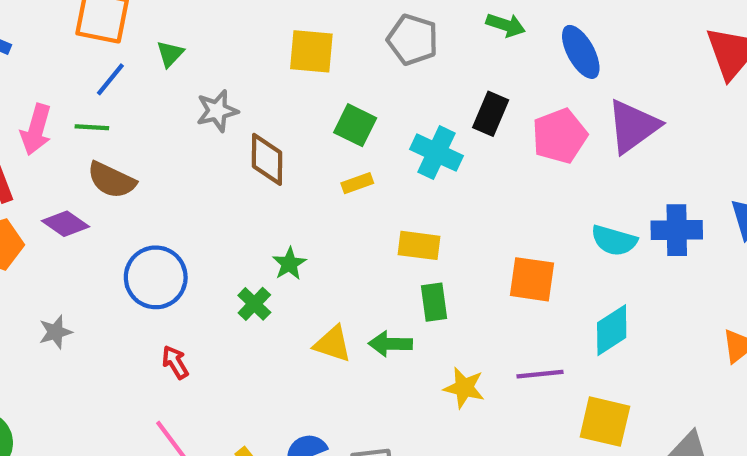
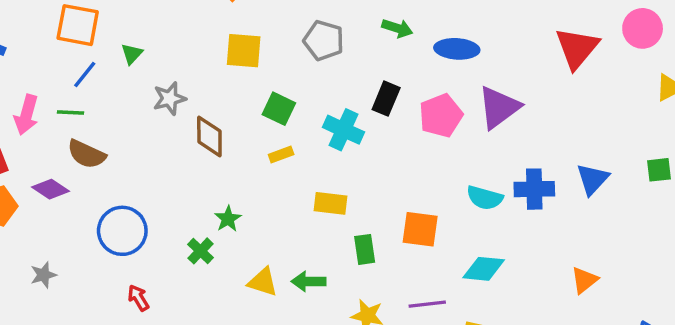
blue ellipse: (581, 52) -> (457, 49), turned -57
green rectangle: (434, 302) -> (365, 249), moved
cyan diamond: (612, 330) -> (484, 269), turned 39

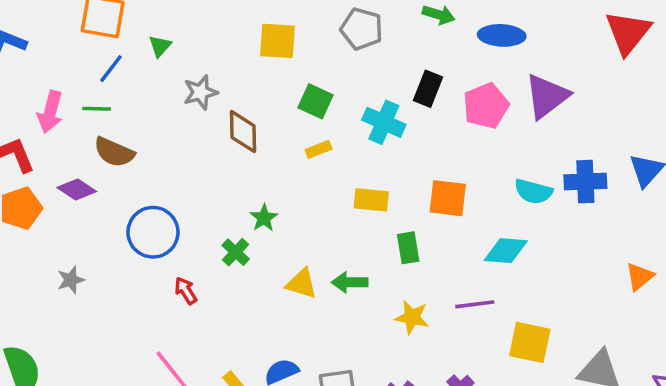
orange square: (420, 229) -> (448, 198), moved
cyan diamond: (484, 269) -> (506, 251), moved
red arrow: (138, 298) -> (186, 291), moved

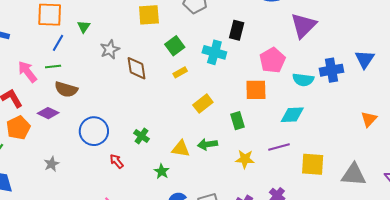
green square: (316, 101) -> (175, 46), turned 36
pink pentagon: (486, 106) -> (272, 60), moved
pink arrow: (50, 112) -> (27, 72), turned 135
yellow rectangle: (371, 200) -> (203, 104), moved, turned -36
green star: (264, 218) -> (162, 171), moved

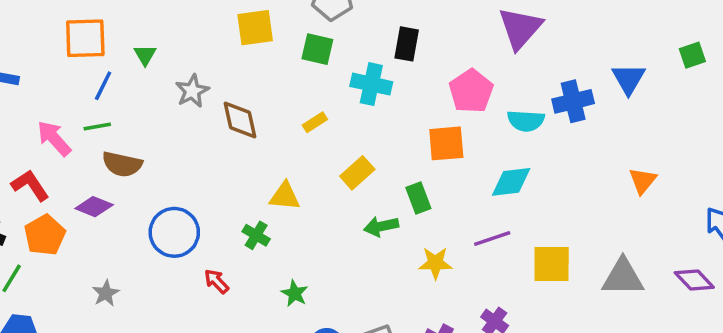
green square: (175, 46) -> (317, 49), moved, turned -36
green arrow: (207, 144) -> (381, 226), moved
yellow triangle: (181, 149) -> (285, 196), moved

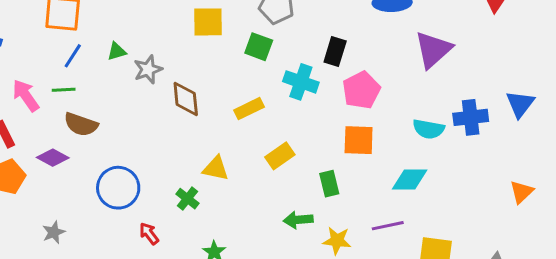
green triangle: (145, 55) -> (117, 51), moved, turned 36
pink pentagon: (471, 91) -> (361, 90), moved
yellow rectangle: (315, 122) -> (249, 109), size x1.4
green arrow: (381, 226) -> (298, 220), moved

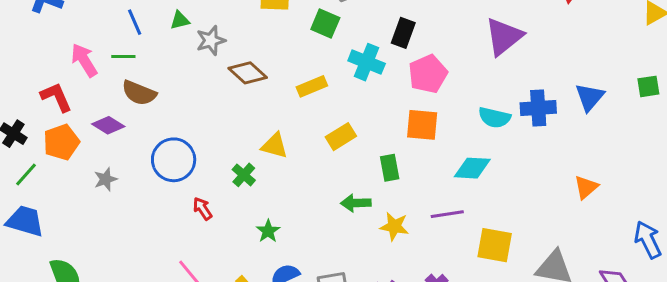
blue line: (73, 56) -> (135, 22), turned -60
brown diamond: (186, 99) -> (248, 73), turned -45
gray star: (54, 232) -> (106, 179), moved

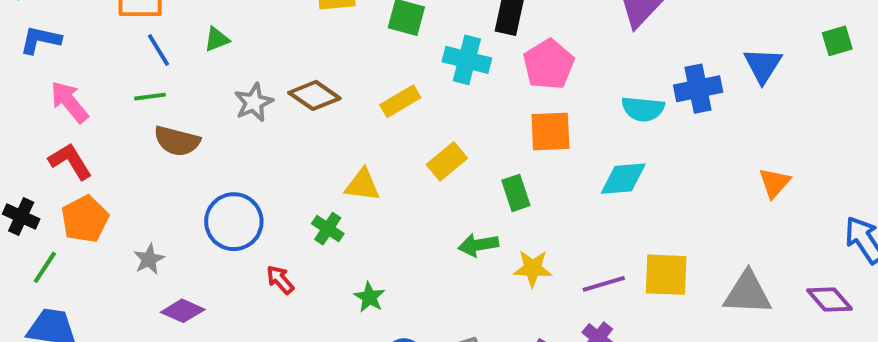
gray star: (211, 40) -> (254, 102), moved
pink arrow: (84, 60) -> (69, 102), moved
purple diamond: (108, 125) -> (183, 311), moved
purple line: (447, 214) -> (604, 284), moved

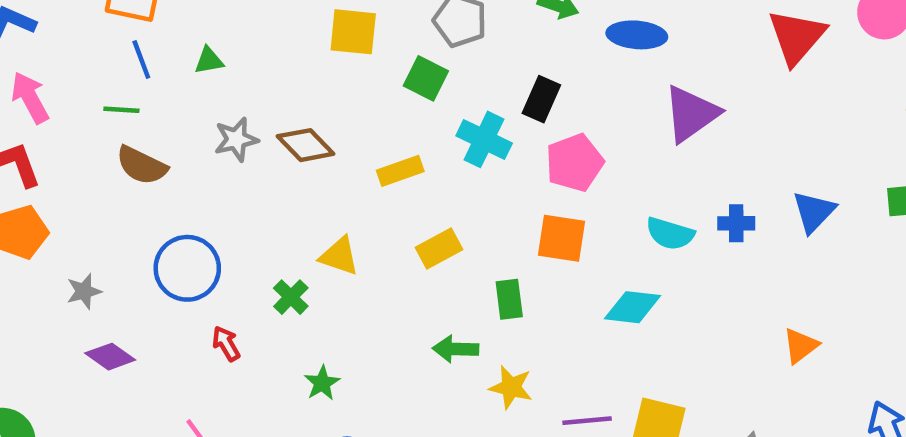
blue cross: (698, 89) -> (736, 223), size x0.7

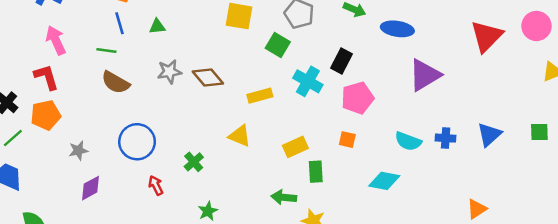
orange square: (562, 238) -> (347, 140), size x0.6
yellow rectangle: (439, 248) -> (295, 147), moved
yellow triangle: (339, 256) -> (240, 136), moved
purple diamond: (110, 357) -> (90, 188), turned -68

